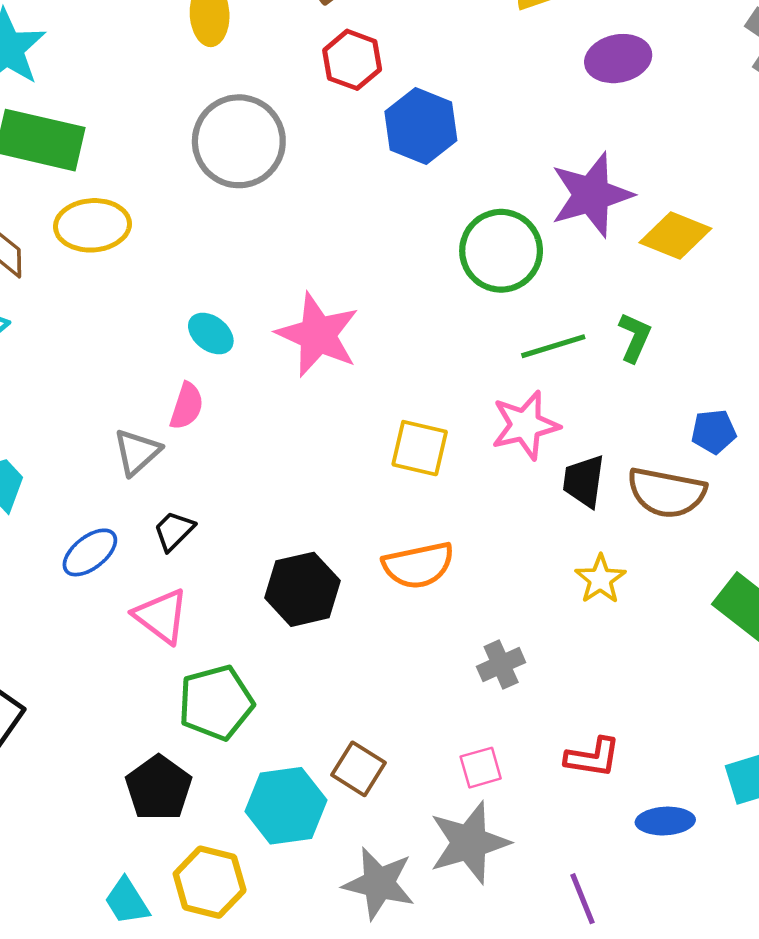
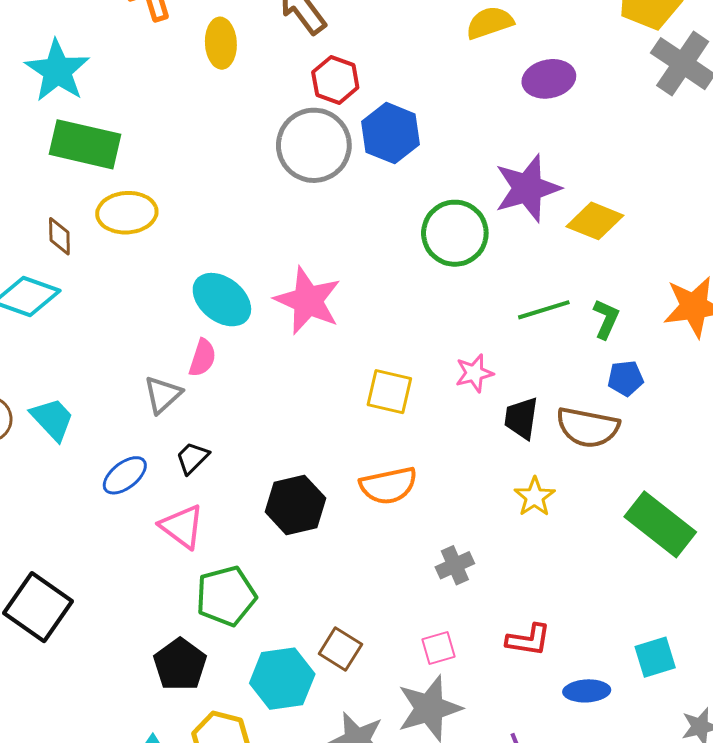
gray circle: (239, 141) -> (314, 145), moved
cyan ellipse: (211, 334) -> (222, 300), size x1.6
green L-shape: (635, 337) -> (606, 319), moved
green line: (553, 346) -> (544, 310), moved
pink star: (525, 425) -> (474, 373), size x0.7

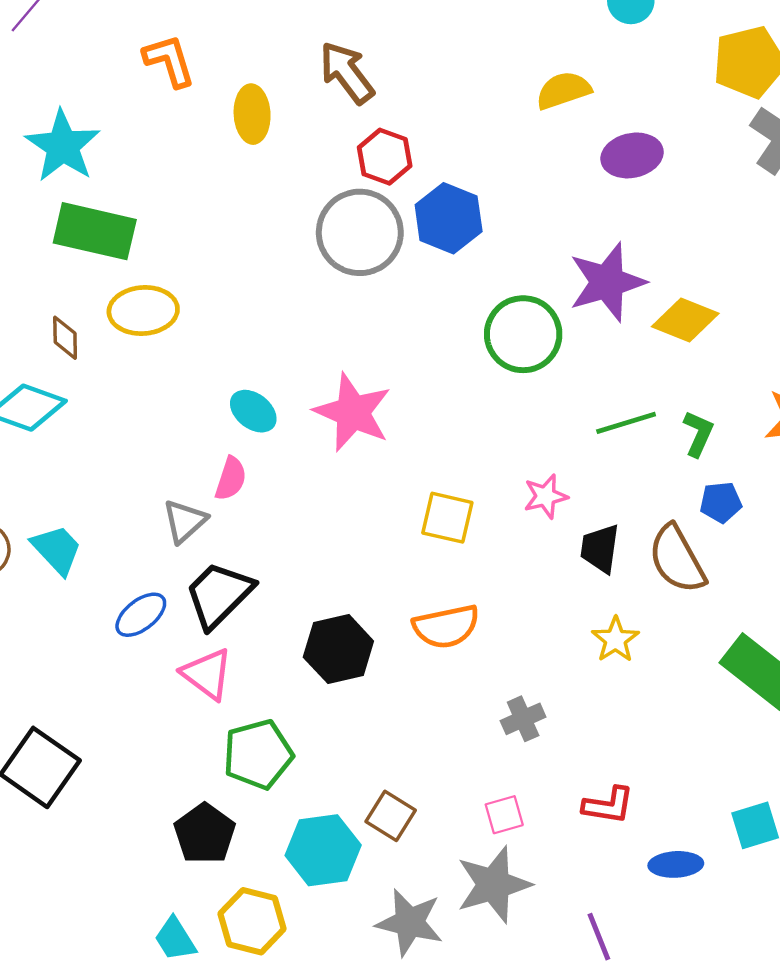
cyan ellipse: (222, 300) -> (253, 411), size x0.7
brown semicircle: (588, 427) -> (677, 559), turned 50
black trapezoid: (192, 458) -> (219, 595), size x1.8

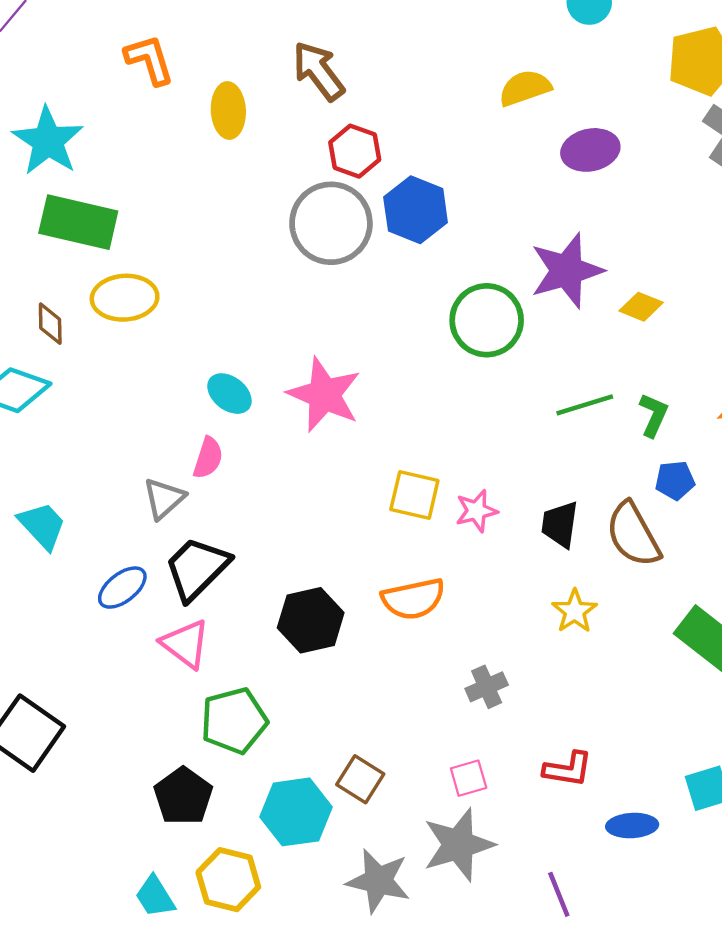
yellow diamond: (685, 320) -> (641, 307), size x0.7
pink star: (546, 496) -> (476, 511), moved

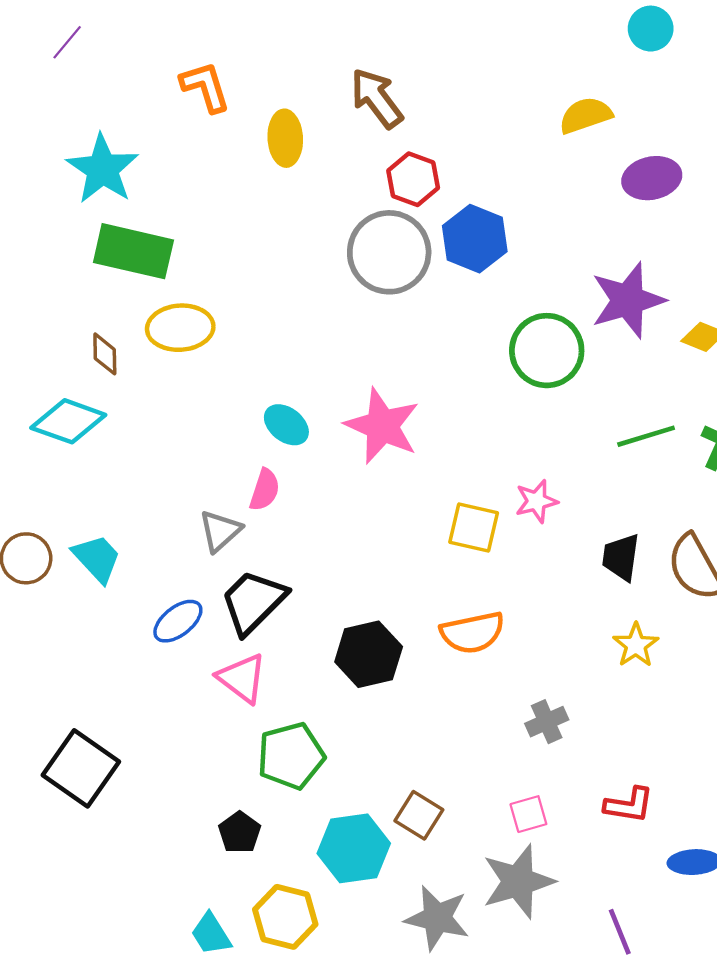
pink star: (476, 511) -> (536, 501), moved
black pentagon: (183, 796) -> (240, 832), size x0.7

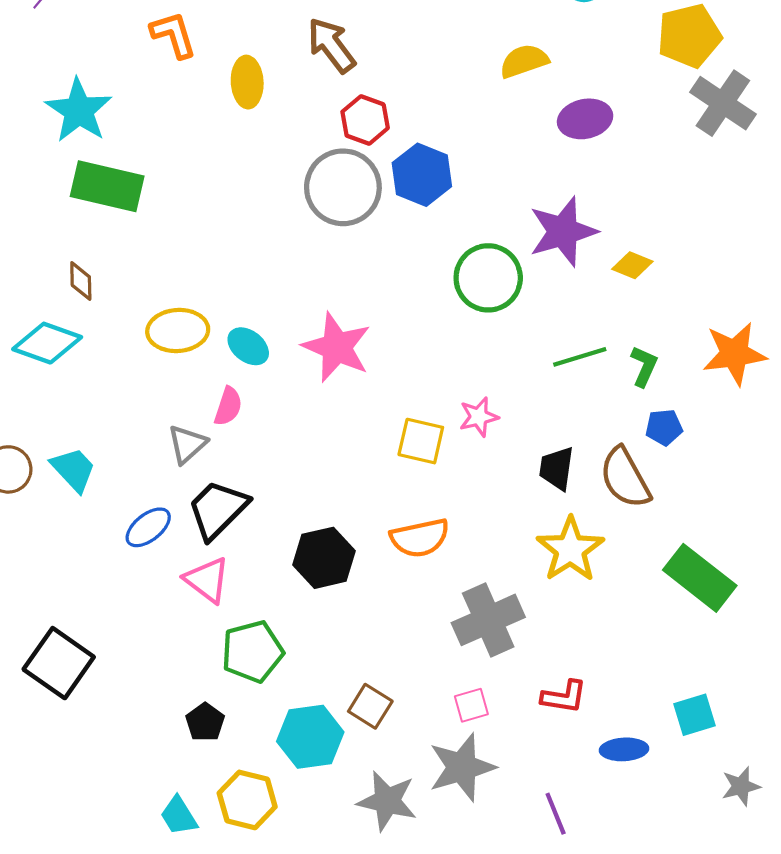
yellow ellipse: (180, 328) -> (178, 330), moved
yellow star: (636, 645) -> (570, 549), size x1.6
gray cross: (547, 722) -> (488, 620), size x1.8

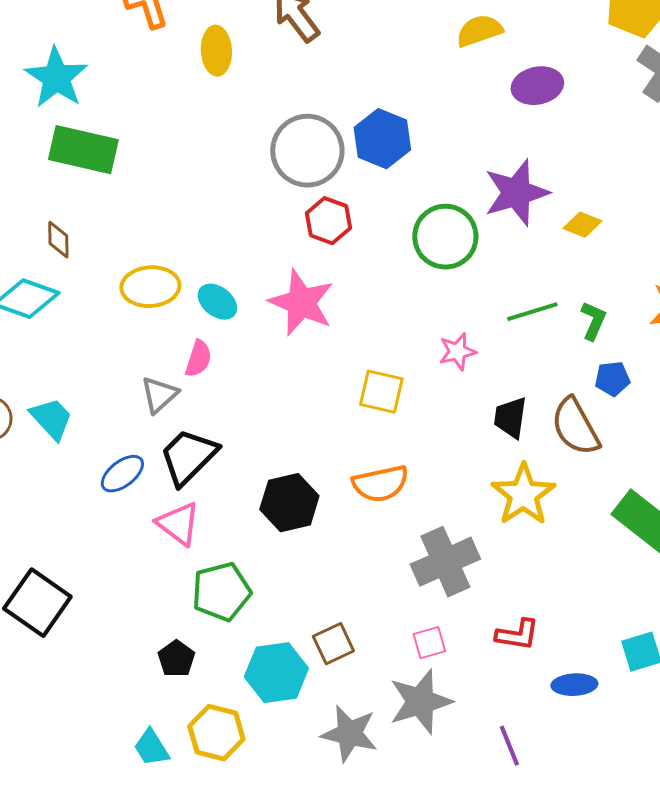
red hexagon: (365, 120) -> (328, 221), moved
pink star: (479, 417) -> (457, 352), moved
brown square: (370, 706) -> (333, 644), turned 33

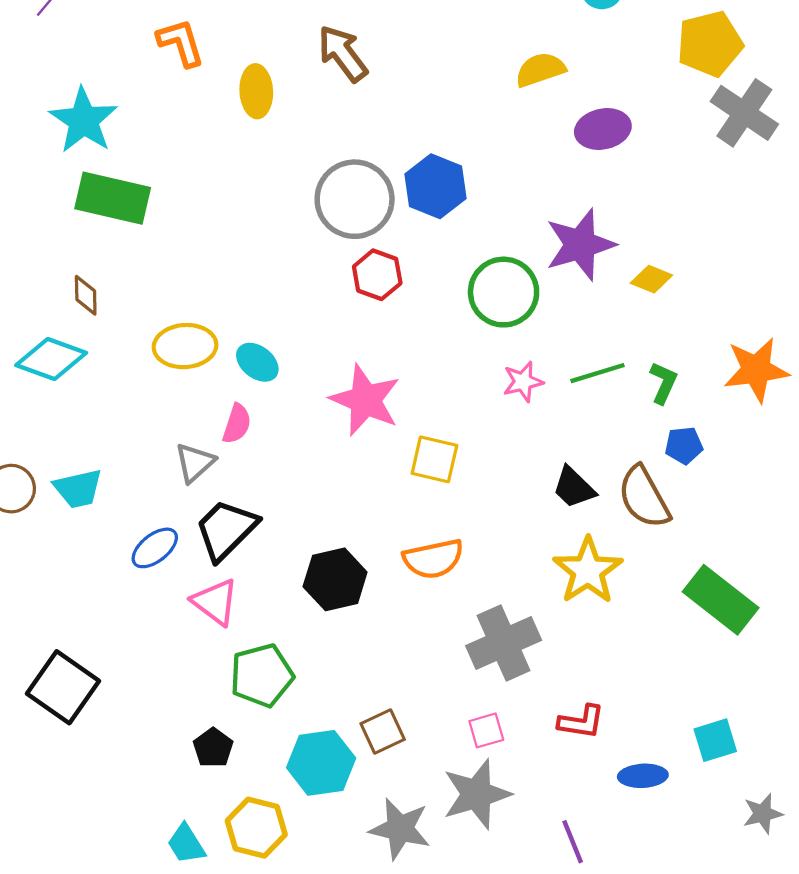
pink star: (301, 303) -> (365, 400), moved
pink star: (457, 352) -> (523, 382), moved
black trapezoid: (510, 418) -> (574, 488), turned -54
cyan trapezoid: (51, 419) -> (78, 489), turned 120

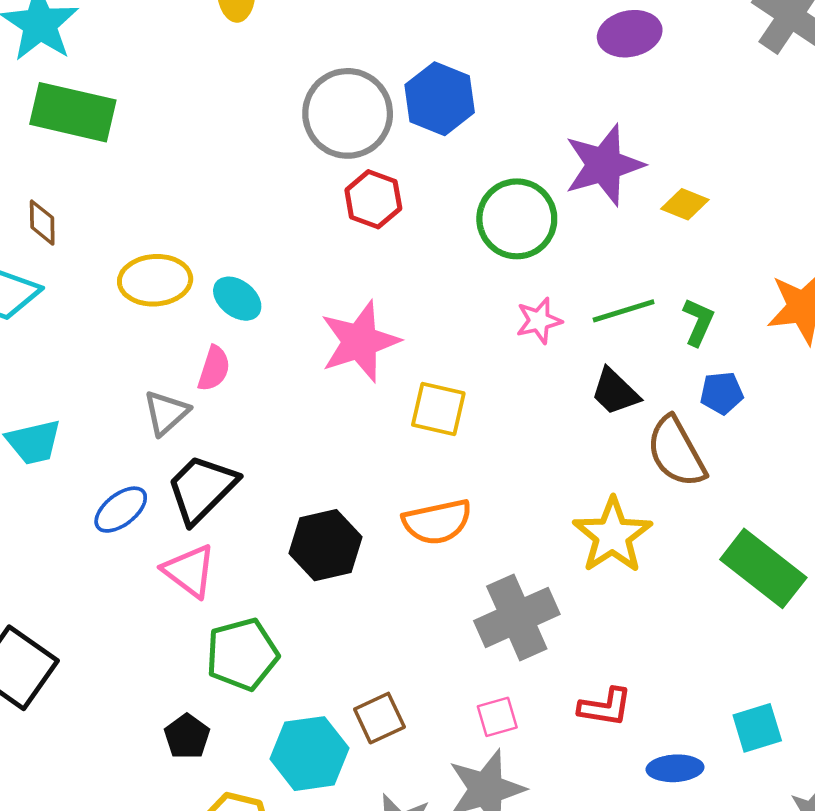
pink star: (365, 400) -> (360, 342), turned 30
black trapezoid: (574, 488) -> (615, 392), moved

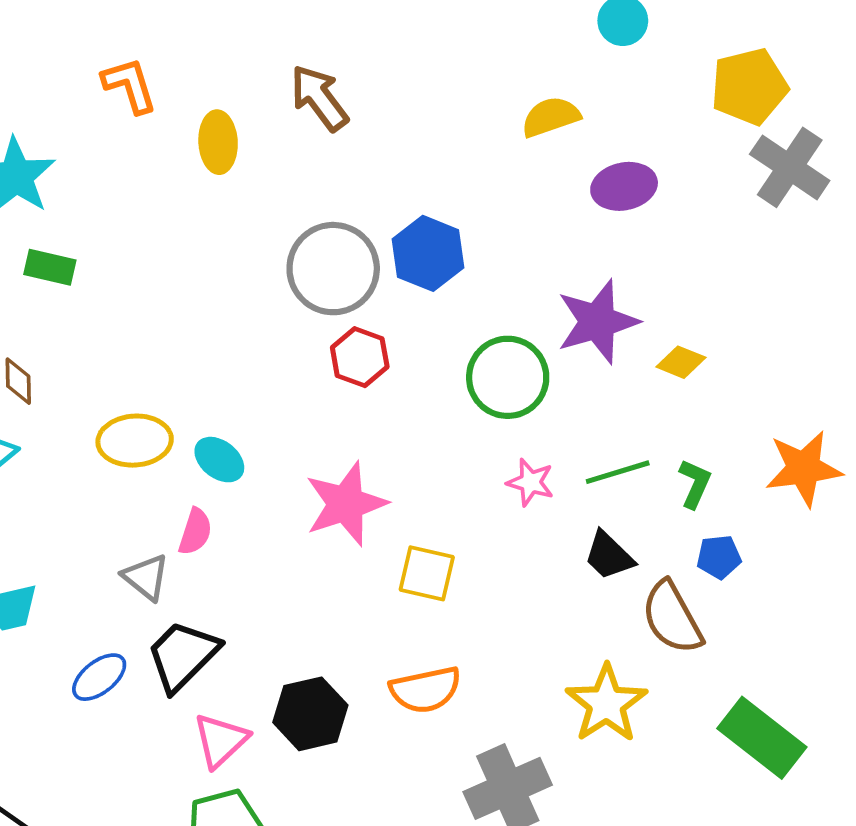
green rectangle: (73, 112) -> (50, 267), size x0.6
pink star: (539, 321) -> (530, 482), turned 30
gray triangle: (166, 413) -> (146, 577), turned -39
pink triangle: (189, 571) -> (221, 740), moved, turned 40

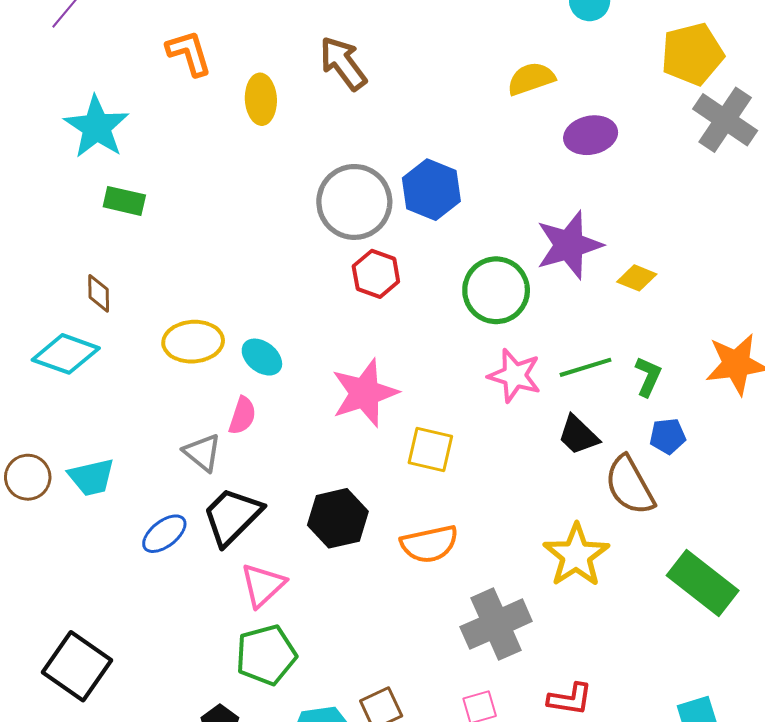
pink star: (530, 482) -> (515, 376), size x1.4
black hexagon: (310, 714) -> (338, 518), moved

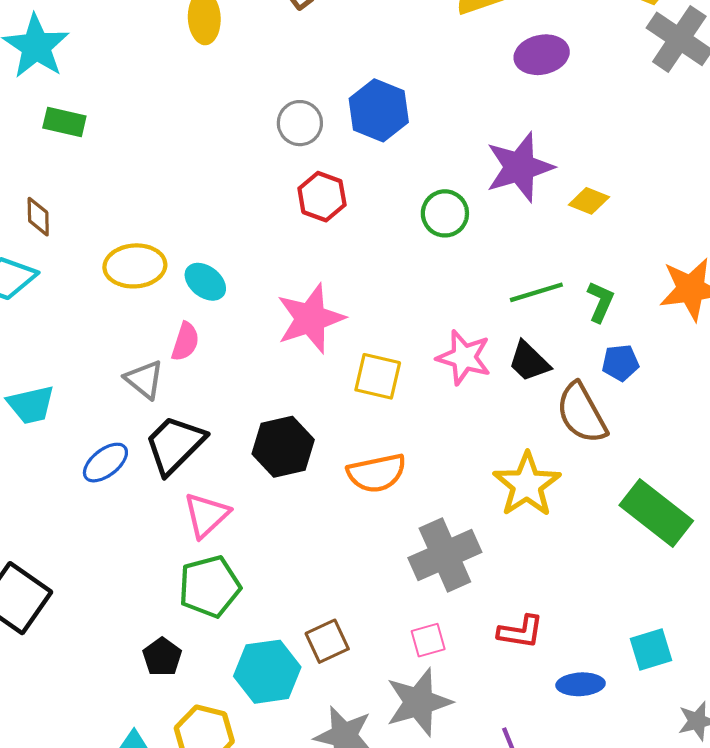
gray circle: (354, 202) -> (300, 123), size x0.6
green circle: (496, 290) -> (445, 213), size x0.7
pink star: (515, 376) -> (464, 357), moved

